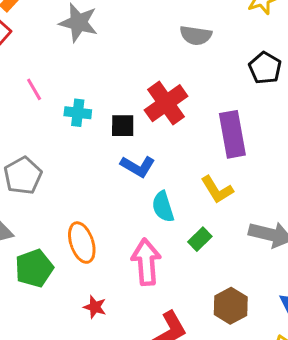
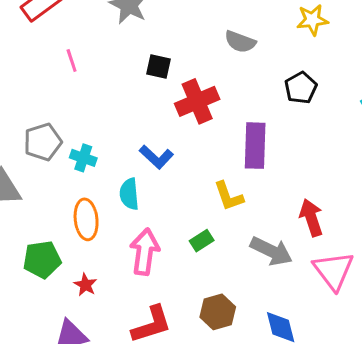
cyan cross: (78, 113) -> (83, 158), moved
black square: (123, 126) -> (158, 66), moved
cyan semicircle: (163, 207) -> (129, 194), moved
green pentagon: (34, 268) -> (42, 260), moved

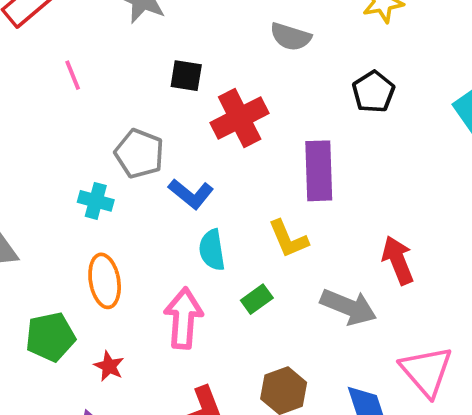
gray pentagon: (43, 142) -> (139, 154), moved, turned -30
cyan semicircle: (129, 194) -> (212, 250), moved
pink triangle: (334, 271) -> (426, 371), moved

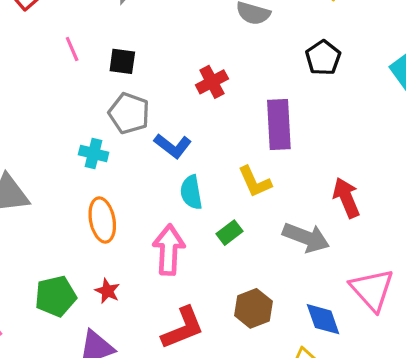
black square: (186, 76) -> (122, 61), moved
red cross: (240, 118) -> (212, 82), size x0.7
green pentagon: (50, 337) -> (56, 296), moved

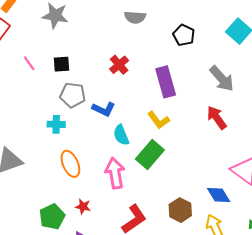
green rectangle: (229, 233) -> (150, 155), size x1.8
gray arrow: (306, 237) -> (222, 79), moved, turned 40
brown hexagon: (253, 308) -> (180, 210), moved

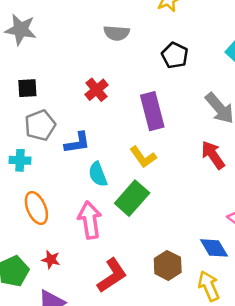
gray pentagon: (73, 95) -> (40, 125), turned -30
blue L-shape: (104, 109) -> (77, 143), turned -35

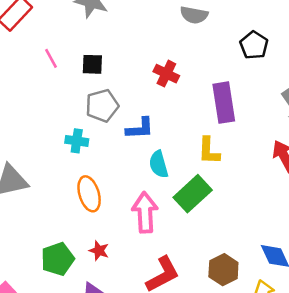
red cross: (97, 90) -> (166, 74), turned -30
yellow L-shape: (143, 157) -> (209, 151), turned 32

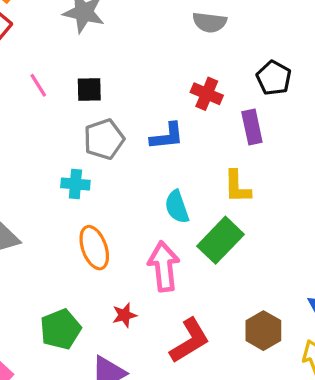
black pentagon: (254, 45) -> (274, 78), moved
red cross: (166, 74) -> (207, 94), moved
purple rectangle: (224, 103) -> (252, 127), size x0.7
blue L-shape: (140, 128) -> (167, 136), moved
red star: (99, 251) -> (124, 315), moved, turned -30

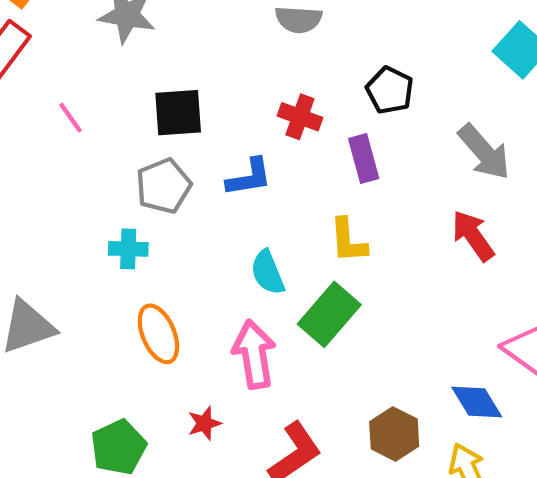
black square: (89, 90) -> (178, 113), moved, size x1.4

